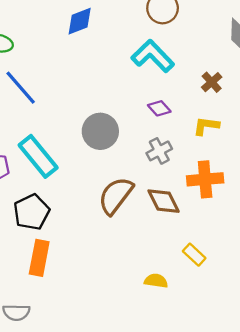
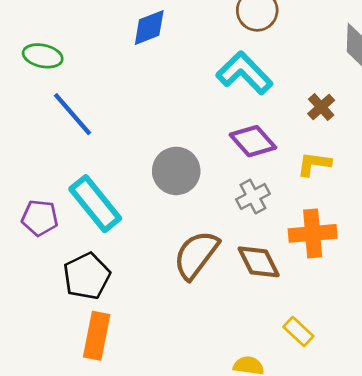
purple diamond: (159, 108) -> (253, 141), size x1.5

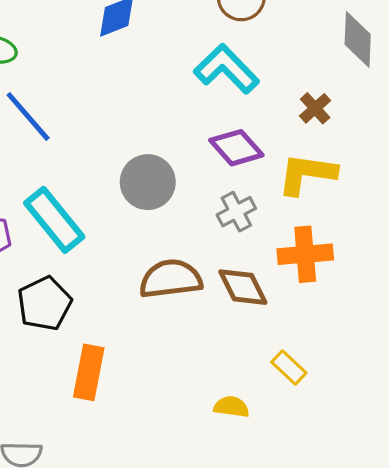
yellow L-shape: (314, 164) -> (307, 174), size x1.5
brown semicircle: (196, 255) -> (171, 279), turned 46
orange rectangle: (97, 336) -> (89, 372), moved

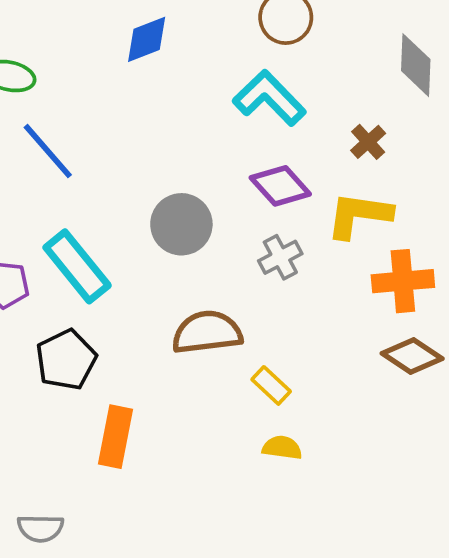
orange cross: (305, 254) -> (403, 281), moved
brown diamond: (243, 287) -> (412, 356), moved, turned -30
yellow rectangle: (289, 367) -> (271, 385), moved
yellow semicircle: (231, 407) -> (282, 448), moved

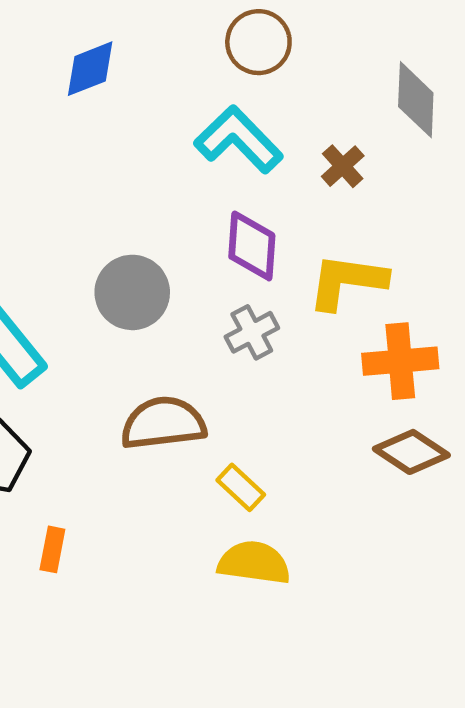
brown cross: (368, 142) -> (343, 166), moved
purple diamond: (280, 186) -> (252, 246), turned 46
orange rectangle: (116, 437) -> (52, 549), size x0.6
yellow semicircle: (282, 448) -> (254, 563), size x1.5

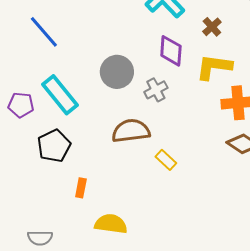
brown cross: (343, 166) -> (212, 27), moved
gray cross: (252, 332) -> (156, 90), moved
yellow semicircle: (254, 563) -> (111, 224), moved

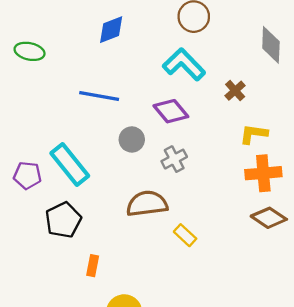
blue line: (44, 32) -> (99, 96), moved, turned -39
purple diamond: (171, 51) -> (171, 111), moved, turned -44
yellow L-shape: (214, 67) -> (254, 134), moved, size x0.7
gray circle: (117, 72) -> (132, 139), size x0.7

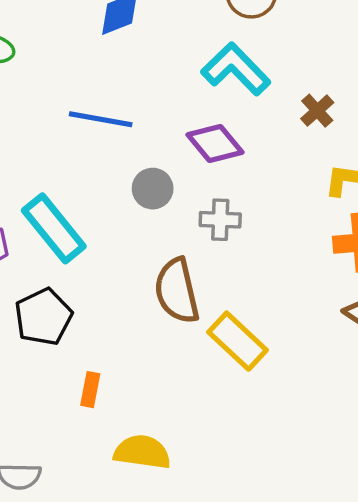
gray cross: (174, 159) -> (220, 220), turned 30
brown semicircle: (147, 204) -> (177, 291), turned -96
yellow rectangle: (185, 235) -> (238, 341), size x1.6

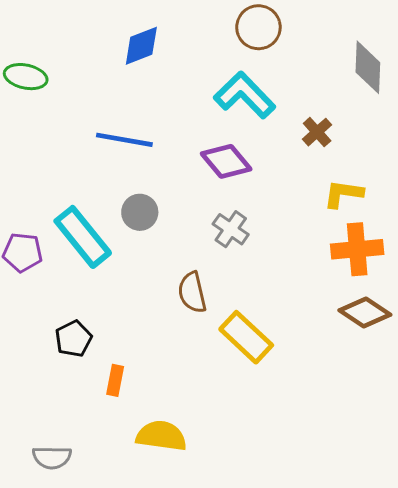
gray circle: (153, 189) -> (140, 212), moved
gray cross: (220, 220) -> (231, 229), turned 33
brown semicircle: (177, 291) -> (192, 292), size x0.7
black pentagon: (43, 317) -> (73, 339), moved, size x0.7

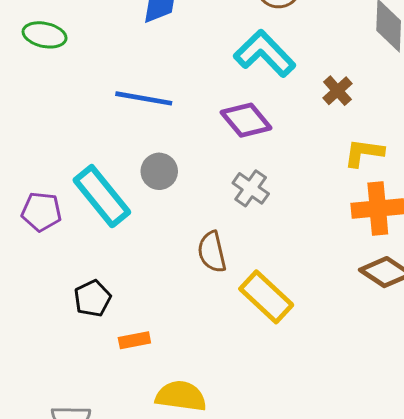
orange rectangle: (115, 380) -> (134, 340), turned 68

